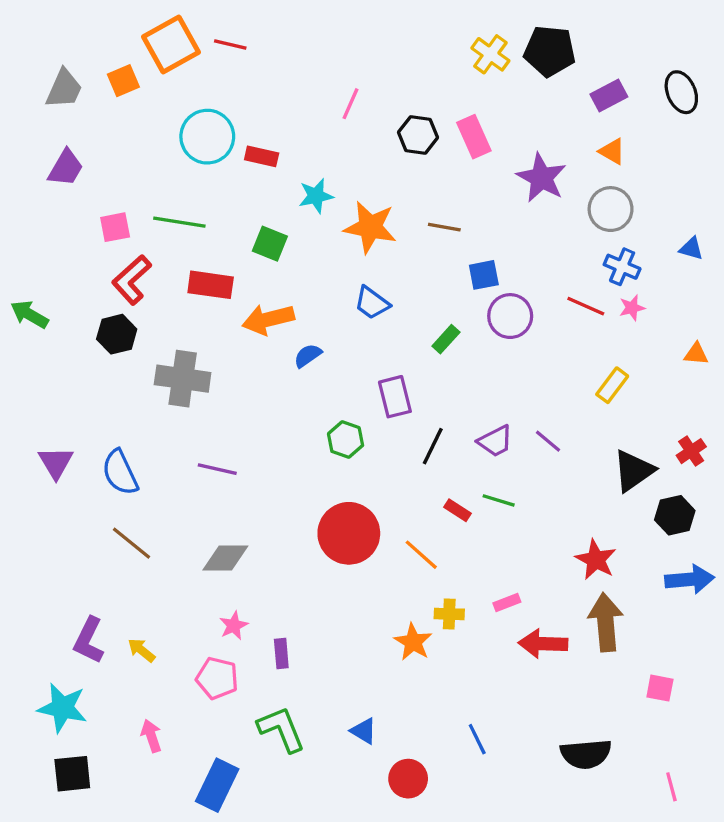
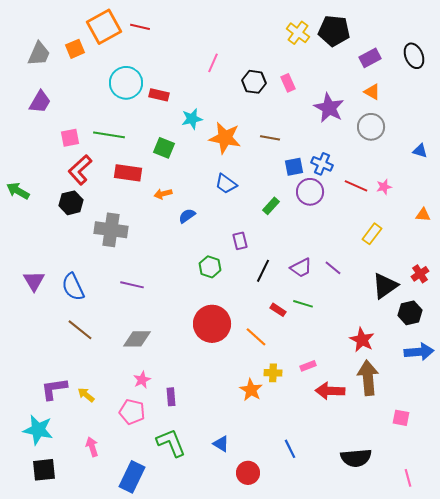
pink rectangle: (474, 137) -> (288, 83), size x0.7
blue cross: (622, 267) -> (322, 164), moved
orange arrow: (268, 319) -> (163, 194), size x0.6
purple rectangle: (395, 397) -> (240, 241), size x0.7
purple L-shape: (89, 640) -> (54, 389), turned 56

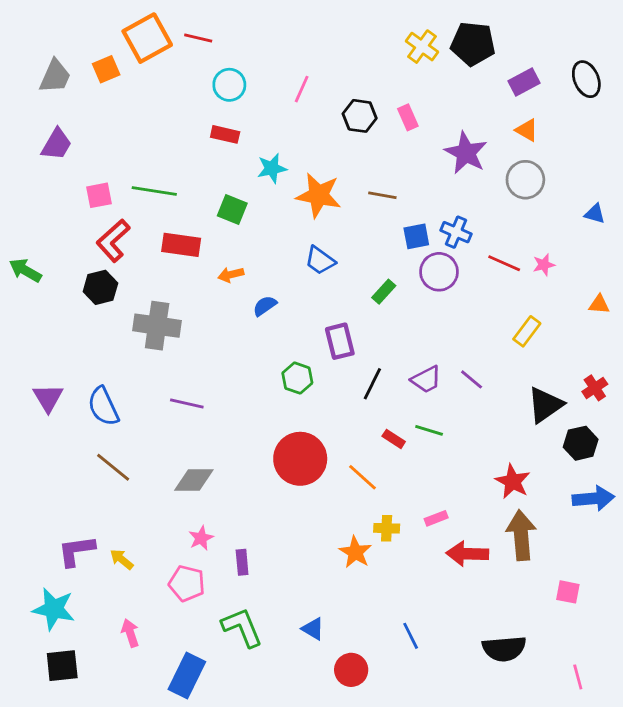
cyan circle: (126, 83) -> (229, 85), moved, size x0.7
purple rectangle: (240, 241) -> (340, 341), size x1.4

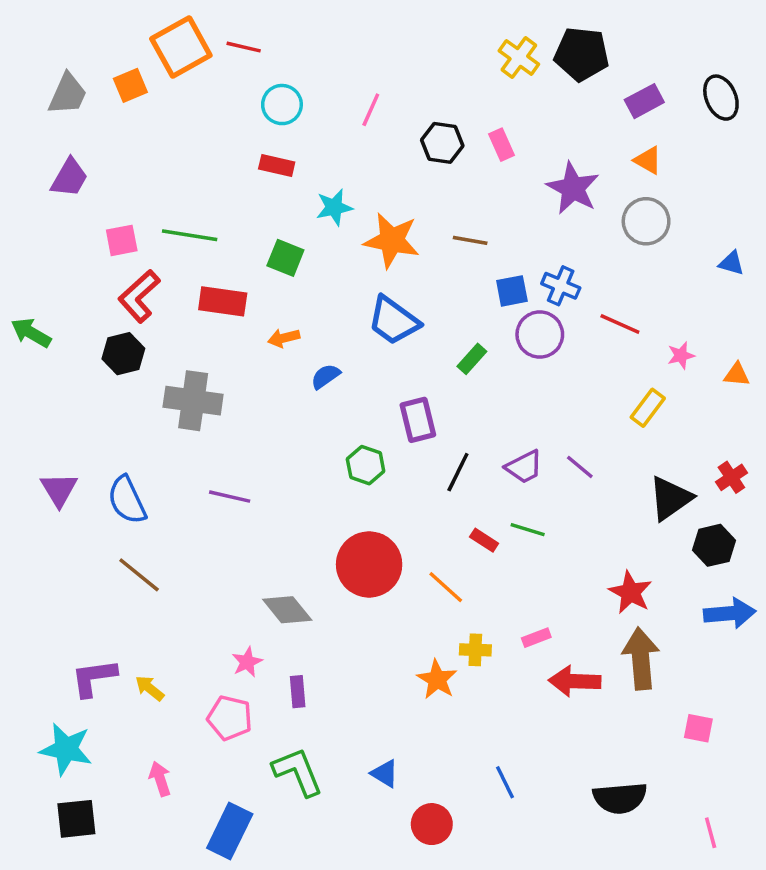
blue trapezoid: (320, 260) -> (393, 321), size x1.4
pink star: (544, 265) -> (681, 355), moved
gray diamond: (194, 480) -> (287, 610), moved, turned 51

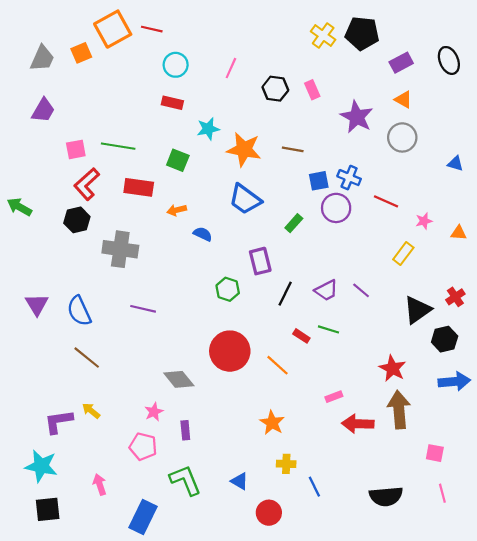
blue semicircle: (326, 376) -> (203, 234), turned 60
yellow cross: (475, 650) -> (286, 464), moved
yellow arrow: (150, 688) -> (91, 411), moved
pink line: (711, 833) -> (442, 493), moved

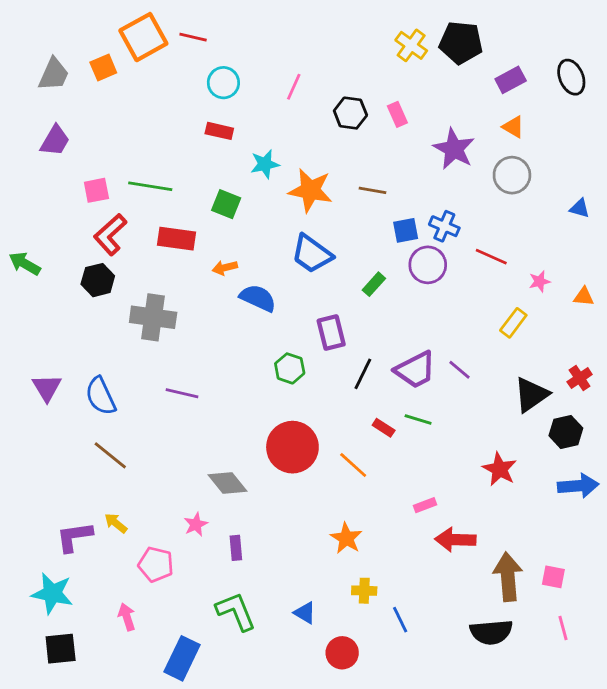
blue semicircle: (203, 234) -> (258, 298), size x1.5
purple trapezoid: (326, 290) -> (415, 370), size x1.4
brown arrow: (399, 410) -> (508, 577), moved
pink pentagon: (143, 447) -> (156, 564), moved

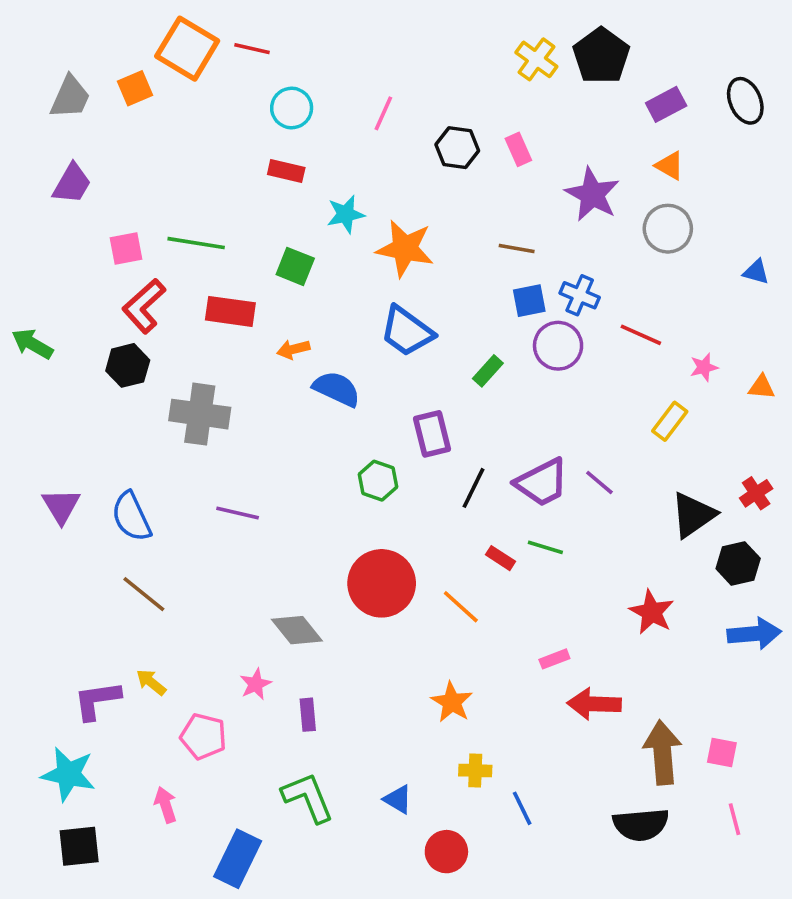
orange square: (143, 37) -> (187, 49), turned -30
black pentagon: (461, 43) -> (601, 56), turned 30
brown line: (373, 190) -> (517, 248), moved

